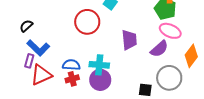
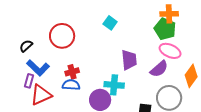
red circle: (87, 22) -> (62, 36), moved
cyan cross: (99, 65) -> (114, 85), moved
red cross: (72, 79) -> (72, 72), moved

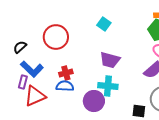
purple trapezoid: (129, 60) -> (110, 60), moved, turned 110

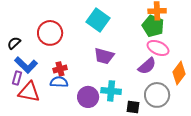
cyan square: (104, 24) -> (98, 20), size x1.6
cyan cross: (108, 86) -> (111, 91), moved
red triangle: (35, 96) -> (29, 92), turned 35

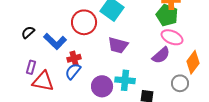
red circle: (50, 33) -> (84, 22), moved
blue L-shape: (26, 65) -> (55, 41), moved
blue semicircle: (59, 82) -> (73, 71), turned -54
gray circle: (157, 95) -> (180, 83), moved, size x0.7

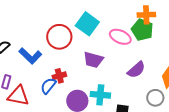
pink ellipse: (172, 37) -> (120, 37), moved
red cross: (74, 58) -> (59, 76), moved

